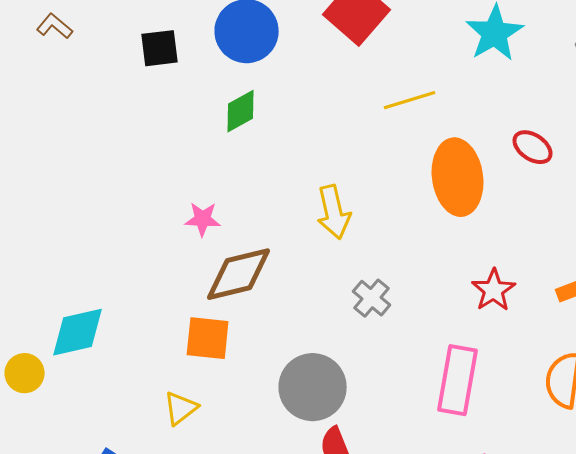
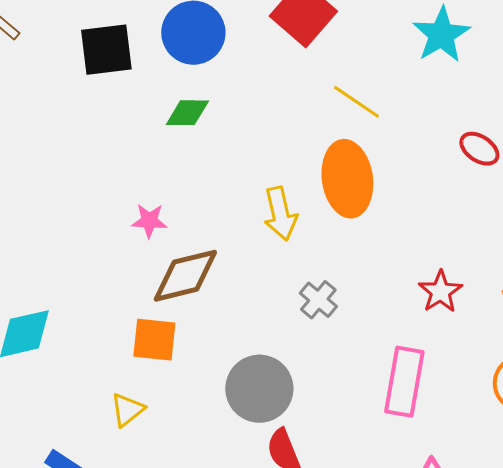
black square: (160, 48) -> (106, 50), size x1.4
yellow line: (410, 100) -> (356, 102), turned 51
green diamond: (241, 111) -> (187, 113), turned 30
orange ellipse: (458, 177) -> (347, 179), moved

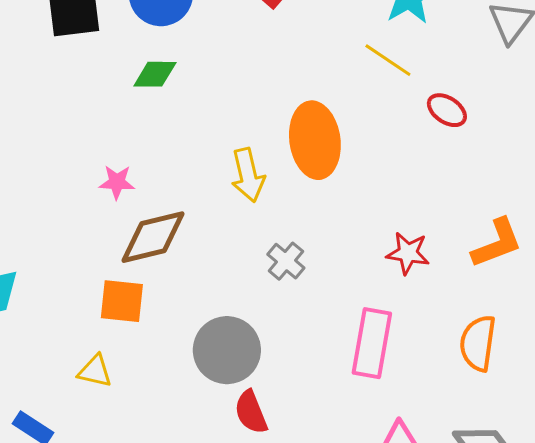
yellow line: (356, 102) -> (388, 60), moved
red star: (440, 292) -> (408, 253), turned -30
yellow triangle: (127, 410) -> (95, 371), turned 51

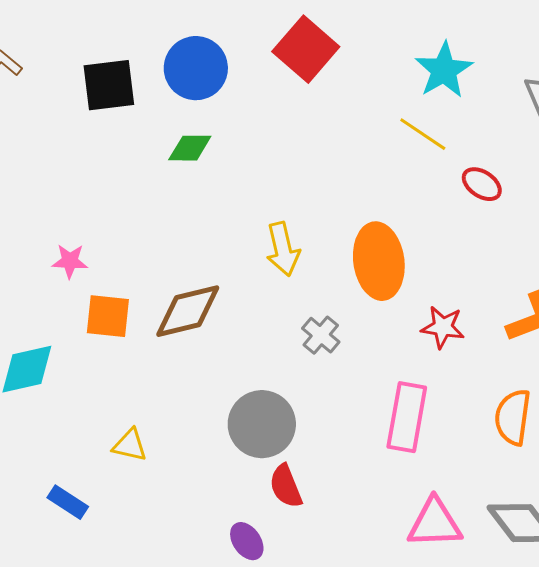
orange ellipse: (315, 140) -> (379, 261), moved
pink star: (117, 182) -> (70, 261), moved
orange square: (122, 301) -> (108, 316), moved

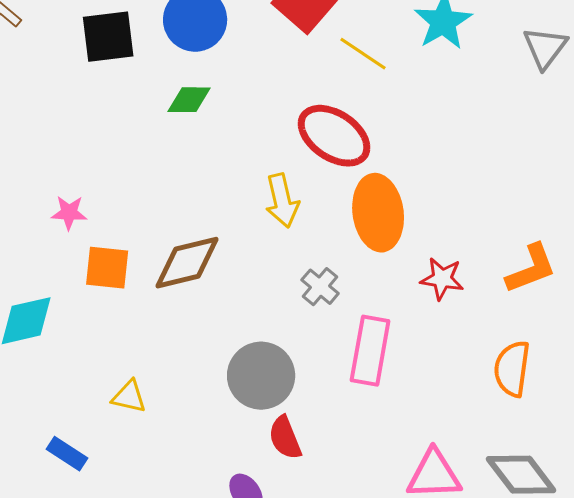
yellow line: (423, 134) -> (363, 54), moved
red ellipse: (482, 184) -> (334, 136), moved, size x1.8
pink rectangle: (407, 417) -> (370, 351), moved

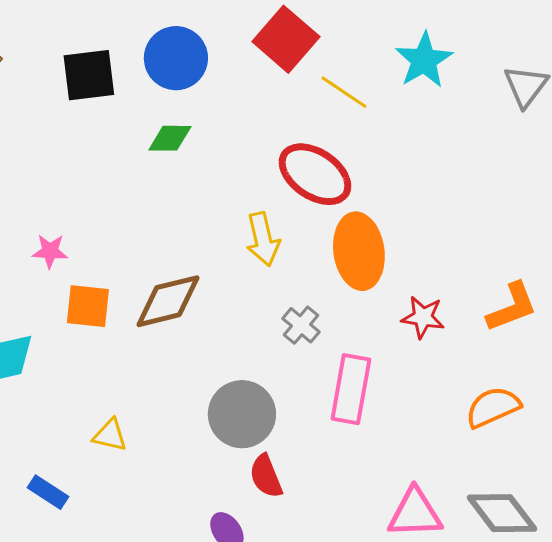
orange semicircle: (512, 369) -> (493, 407), turned 58

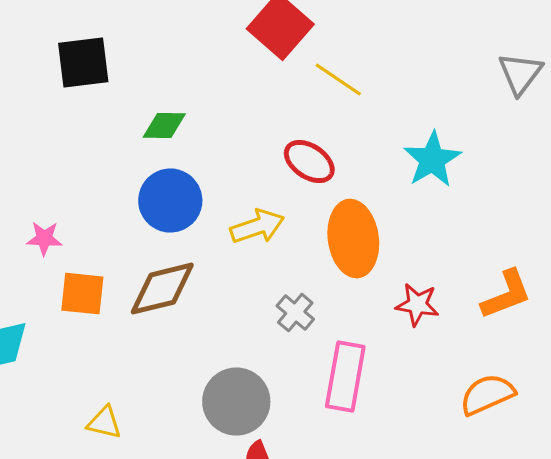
blue circle: (176, 58) -> (170, 201), moved
cyan star: (424, 60) -> (432, 160), moved
red ellipse: (315, 174) -> (309, 162), size x0.7
yellow arrow: (263, 239) -> (257, 227), turned -96

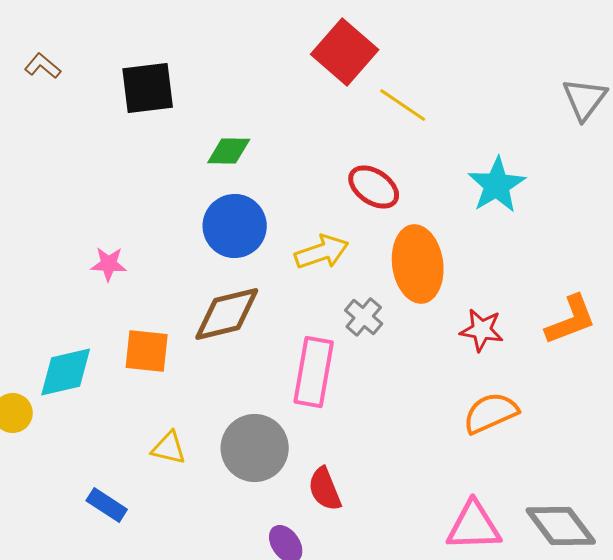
orange square: (82, 294) -> (147, 351), moved
gray cross: (295, 313) -> (364, 317), moved
pink rectangle: (345, 377) -> (314, 372), moved
orange semicircle: (487, 395) -> (491, 413), moved
gray circle: (236, 402) -> (255, 448), moved

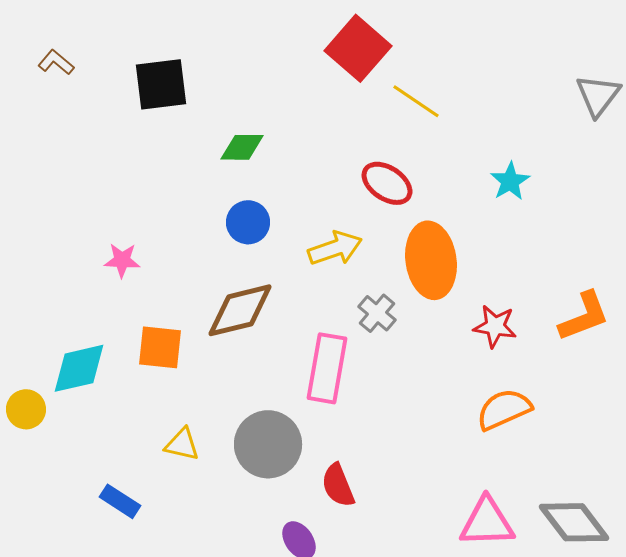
cyan star: (497, 185) -> (510, 181), size x0.7
blue circle: (235, 226) -> (248, 222), size x0.7

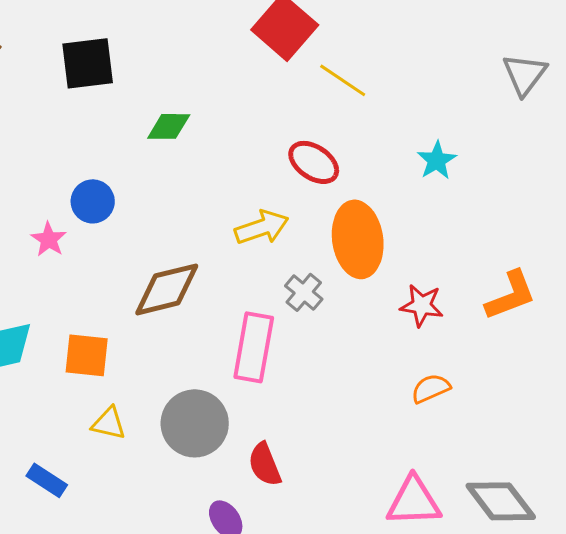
blue circle: (248, 222) -> (93, 201), moved
pink star: (122, 260) -> (49, 239), turned 30
orange square: (160, 347) -> (87, 355), moved
orange semicircle: (504, 409) -> (431, 388), size x0.7

